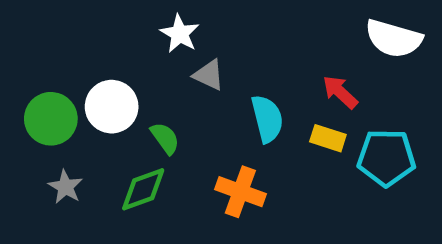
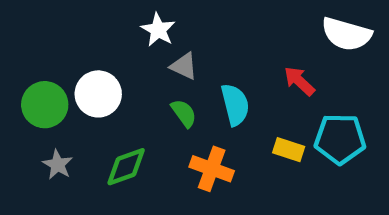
green semicircle: (165, 138) -> (184, 113), moved
yellow rectangle: (328, 138) -> (289, 150), moved

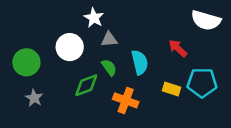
gray triangle: (184, 66) -> (109, 39), turned -30
white circle: (98, 94) -> (70, 47), moved
green diamond: (126, 167) -> (86, 85), moved

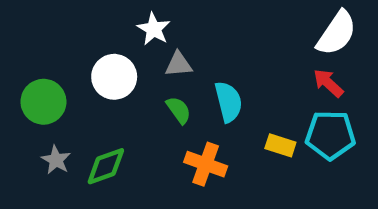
white semicircle: (206, 20) -> (337, 33), turned -72
red arrow: (178, 48) -> (328, 83), moved
green diamond: (86, 85) -> (106, 166), moved

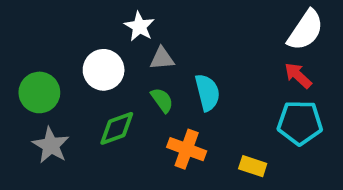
yellow rectangle: (280, 145) -> (253, 166), moved
gray star: (56, 160) -> (51, 145), size x1.4
green diamond: (106, 166) -> (117, 128), moved

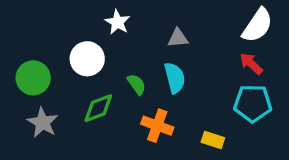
gray triangle: (162, 59) -> (178, 38), moved

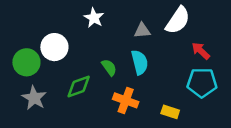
white semicircle: (257, 25) -> (178, 20), moved
white circle: (87, 59) -> (54, 47), moved

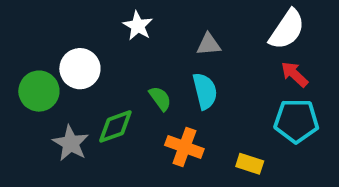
white semicircle: (178, 20) -> (287, 29), moved
gray star: (34, 98) -> (71, 143), moved

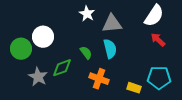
white star: (138, 26) -> (87, 14), moved
gray triangle: (209, 44) -> (112, 24), size x1.5
cyan pentagon: (296, 121) -> (159, 78), moved

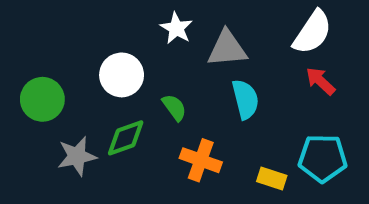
white circle: (43, 37) -> (122, 75), moved
cyan semicircle: (110, 49) -> (245, 99), moved
gray star: (38, 77) -> (77, 156), turned 30

